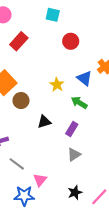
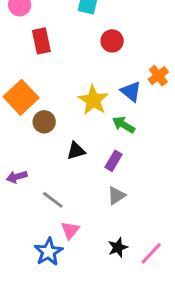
red rectangle: (19, 41) -> (41, 41), turned -54
yellow star: (57, 85) -> (93, 100), size x1.5
gray line: (17, 164) -> (53, 200), moved
blue star: (24, 196) -> (49, 252), turned -30

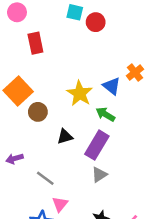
red circle: (112, 41) -> (96, 22), moved
purple rectangle: (114, 161) -> (97, 145), size x1.6

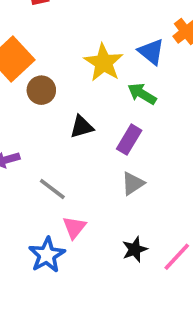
purple rectangle: (97, 145) -> (129, 140), size x0.7

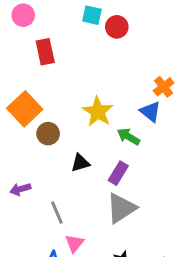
blue triangle: (151, 52) -> (150, 112), moved
gray triangle: (133, 183) -> (121, 208), size x1.6
gray line: (52, 189) -> (57, 213), turned 30

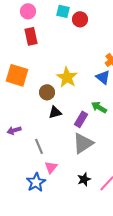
pink circle: (23, 15) -> (28, 11), moved
orange square: (25, 109) -> (17, 75), turned -30
brown circle: (48, 134) -> (47, 92), moved
green arrow: (128, 137) -> (99, 107), moved

